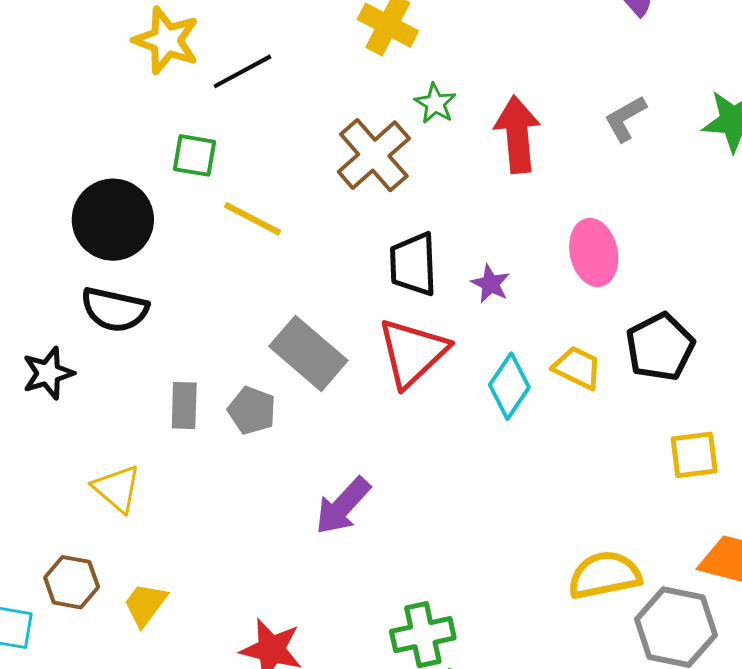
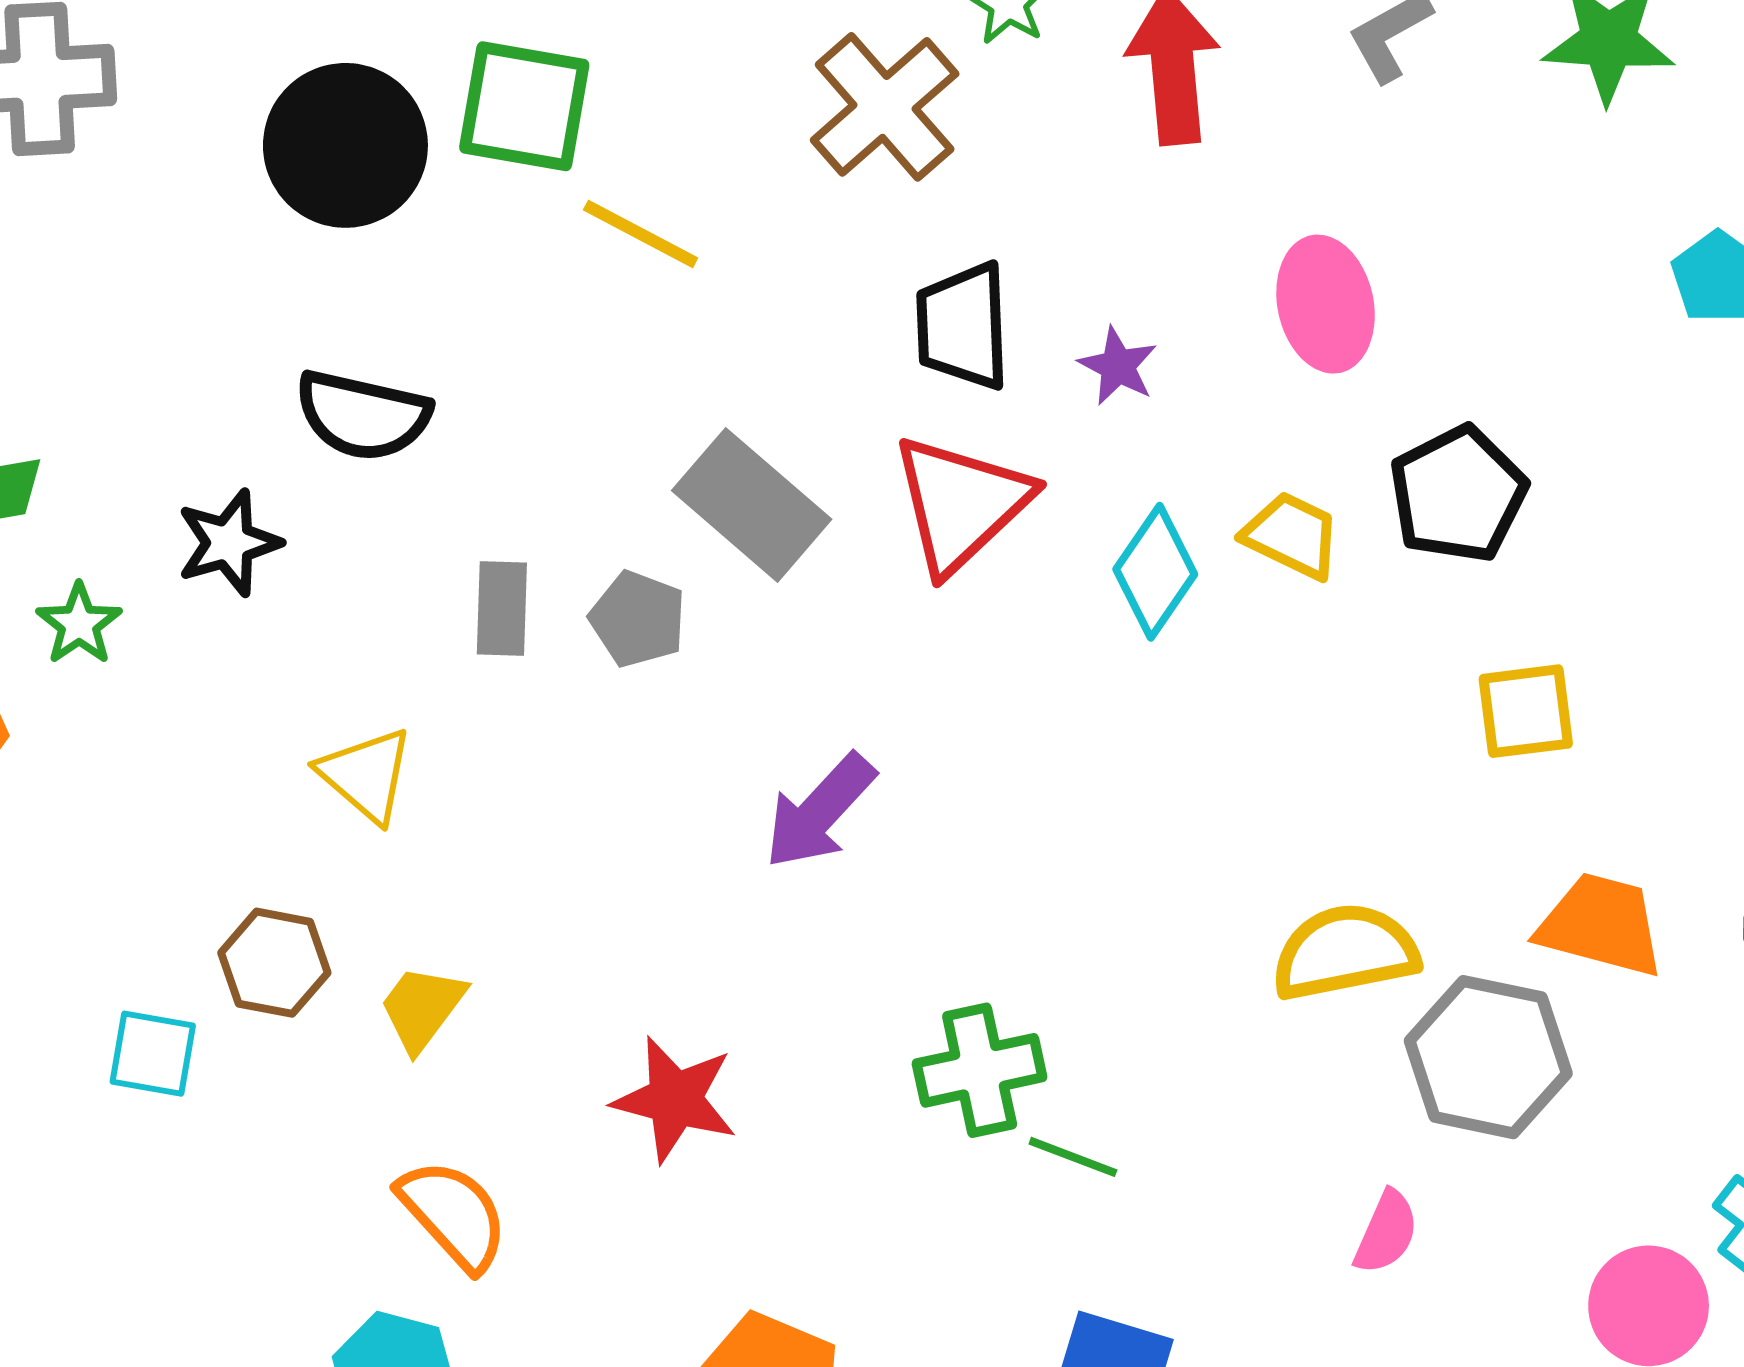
green square: (194, 155) -> (524, 106), size x1.5
black circle: (113, 220) -> (345, 145), moved

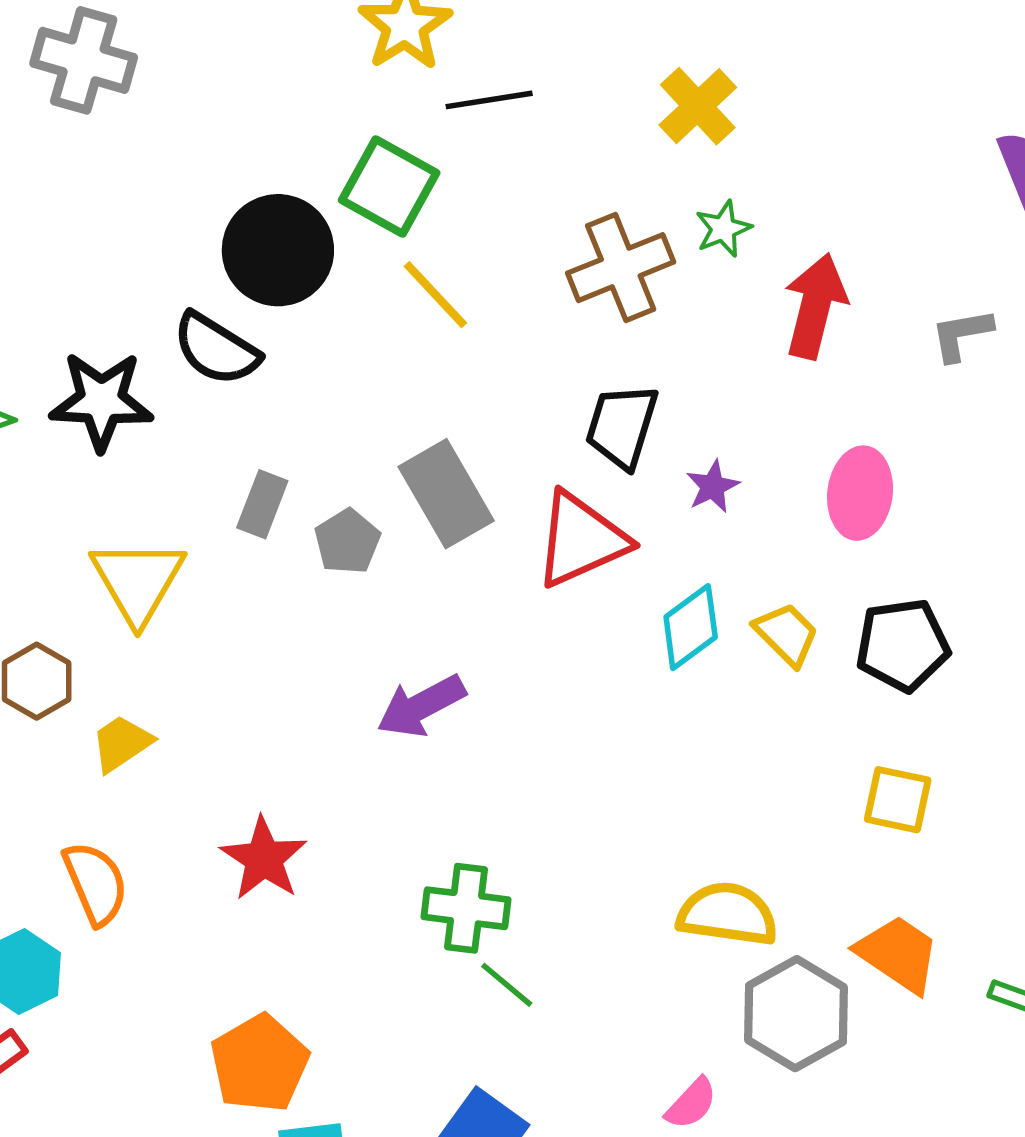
black circle: (345, 145) -> (278, 250), moved
black star: (229, 543) -> (101, 401), size x1.4
yellow triangle: (366, 775) -> (138, 581), size x1.4

